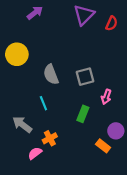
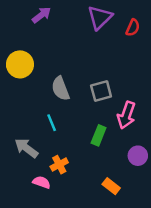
pink arrow: (106, 97) -> (126, 115), size x1.5
orange rectangle: (103, 146) -> (111, 186), moved
pink semicircle: (35, 153) -> (41, 182), turned 56

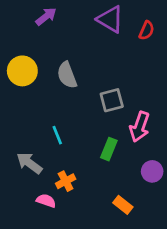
purple triangle: (100, 18) -> (110, 19), turned -44
gray semicircle: (61, 89) -> (67, 75), moved

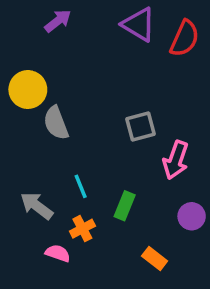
red semicircle: (147, 30) -> (185, 38), size x1.5
gray semicircle: (67, 75) -> (56, 123), moved
cyan line: (57, 135) -> (81, 186), moved
green rectangle: (109, 149) -> (125, 206), moved

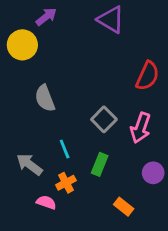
red semicircle: (185, 38) -> (148, 76), moved
yellow circle: (28, 90) -> (22, 45), moved
gray square: (141, 126) -> (104, 119), moved, turned -30

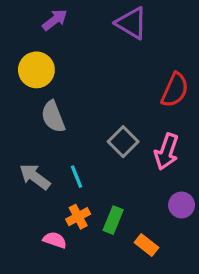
yellow circle: (22, 45) -> (36, 70), moved
gray arrow: (29, 164) -> (35, 177), moved
green rectangle: (100, 164) -> (113, 220), moved

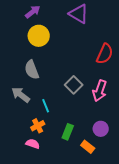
yellow circle: (36, 70) -> (39, 36), moved
gray arrow: (35, 177) -> (21, 95), moved
purple circle: (182, 205) -> (101, 129), moved
orange cross: (78, 217) -> (38, 126), moved

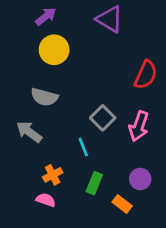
gray semicircle: (32, 70) -> (44, 97), turned -54
cyan line: (46, 106) -> (83, 147), moved

